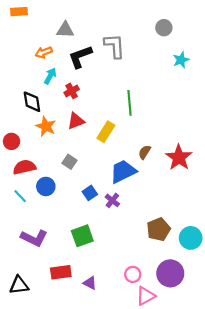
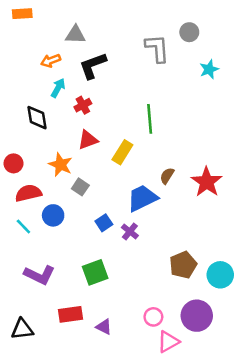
gray L-shape: (115, 46) -> (157, 48), moved
orange star: (46, 126) -> (61, 165), moved

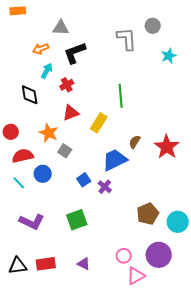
red rectangle: (70, 314) -> (46, 264), moved

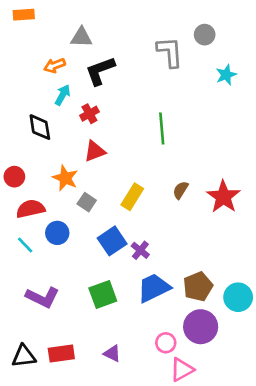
yellow rectangle: (99, 123) -> (132, 197), moved
blue trapezoid: (115, 160) -> (154, 288), moved
blue square: (84, 180) -> (112, 241), size x1.5
purple circle: (159, 255) -> (201, 327), moved

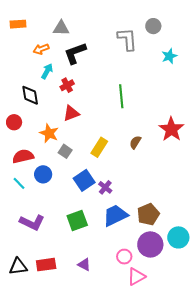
orange rectangle: (24, 15) -> (18, 24), moved
red circle: (14, 177) -> (14, 122), moved
red star: (223, 197) -> (171, 129), moved
cyan circle: (238, 297) -> (178, 237), moved

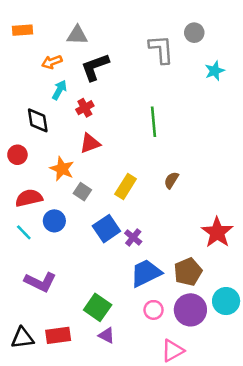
red star: (171, 129) -> (217, 232), moved
green square: (77, 220) -> (98, 307), moved, turned -35
pink circle: (124, 257) -> (154, 310), moved

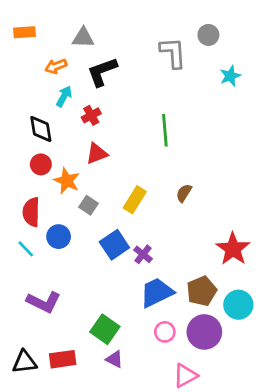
red circle: (17, 155) -> (41, 164), moved
red semicircle: (29, 198) -> (31, 212), turned -76
cyan circle: (226, 301) -> (238, 305), moved

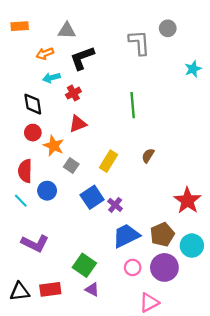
cyan star: (230, 76) -> (193, 69), moved
cyan arrow: (64, 96) -> (51, 78), turned -133

